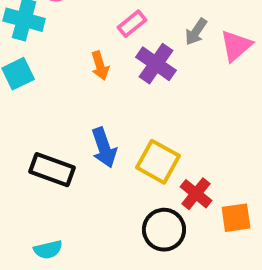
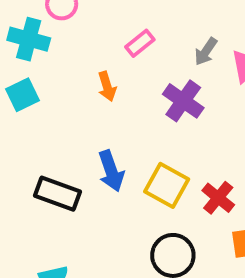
purple cross: (156, 64) -> (183, 101), moved
red cross: (196, 194) -> (218, 198), moved

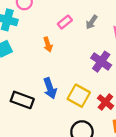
gray arrow: (206, 51) -> (92, 22), moved
purple cross: (183, 101) -> (101, 62), moved

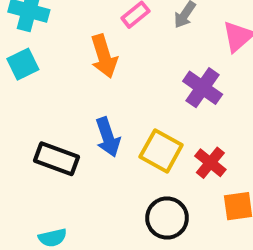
orange arrow: (48, 44) -> (104, 56), size x1.5

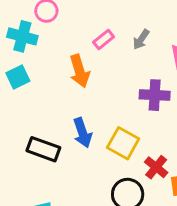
purple cross: (203, 88) -> (155, 95), turned -32
red cross: (210, 163) -> (156, 167), moved

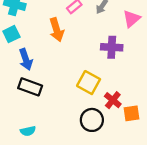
blue arrow: (82, 133) -> (26, 59), moved

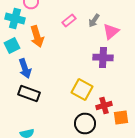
pink triangle: (132, 19) -> (111, 32), moved
orange arrow: (57, 30) -> (37, 36), moved
red cross: (113, 100) -> (104, 106), turned 35

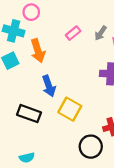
blue arrow: (25, 68) -> (49, 86), moved
yellow square: (82, 90) -> (70, 109), moved

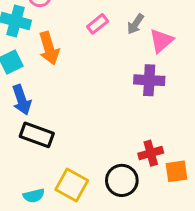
blue arrow: (49, 86) -> (22, 100), moved
yellow square: (70, 109) -> (72, 185), moved

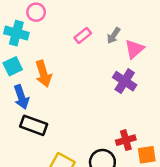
orange arrow: (49, 48) -> (43, 74), moved
purple cross: (149, 80) -> (125, 81), turned 30

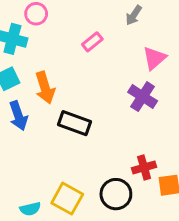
gray arrow: (114, 36) -> (134, 15), moved
black rectangle: (34, 125) -> (75, 123), moved

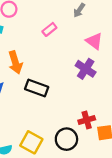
pink triangle: (154, 58) -> (94, 41), turned -42

